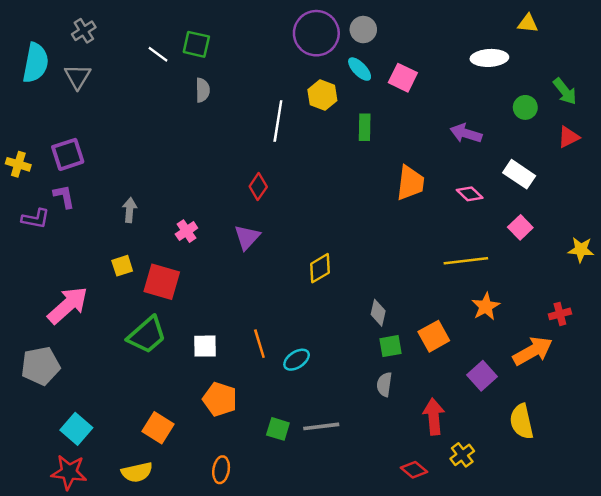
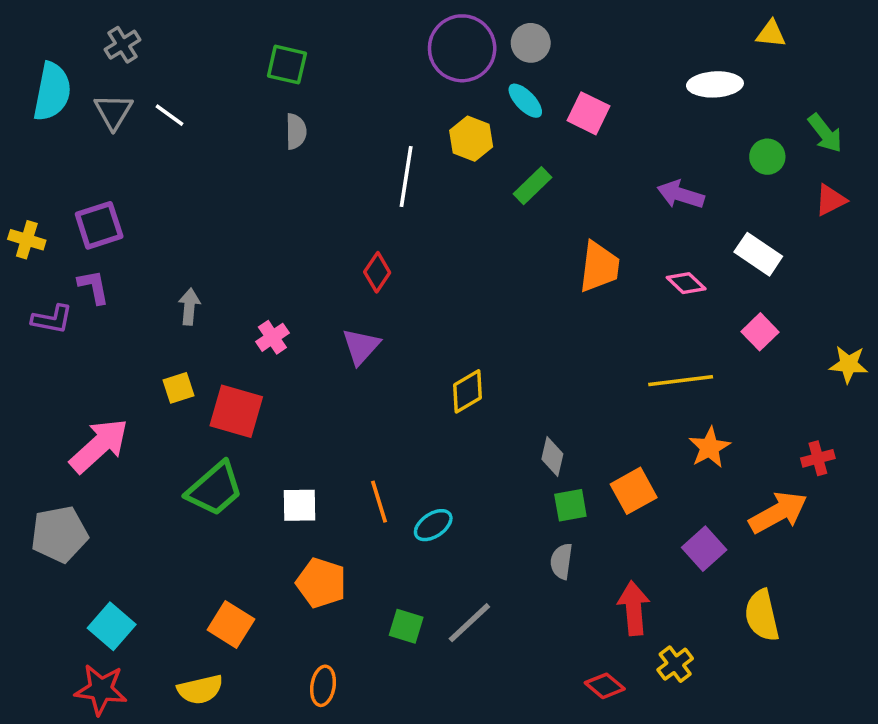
white line: (158, 54) -> (169, 115), moved
green rectangle: (365, 127) -> (533, 186), turned 45
gray line: (321, 426) -> (469, 623), turned -36

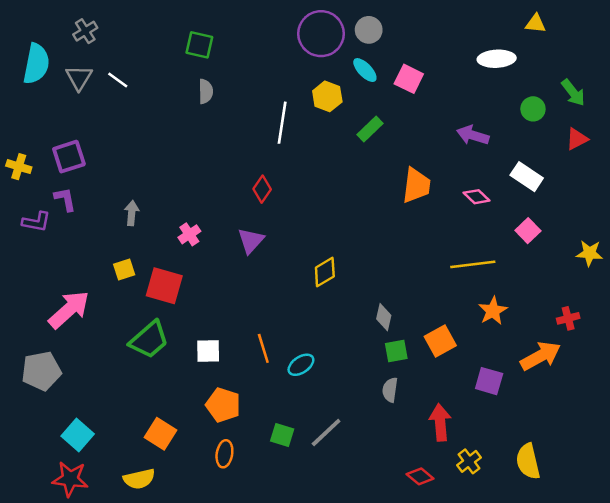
purple square: (704, 549) -> (489, 381), turned -32
yellow semicircle: (762, 615) -> (528, 461), moved
orange ellipse: (323, 686) -> (224, 454), moved

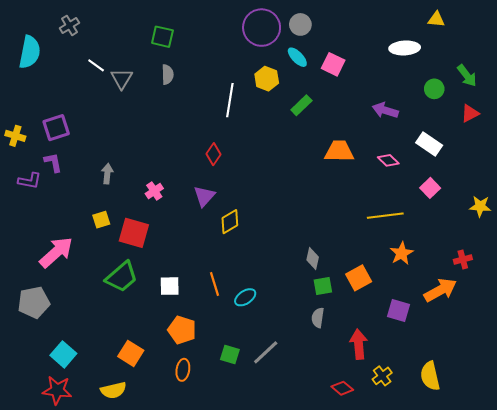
gray triangle: (79, 78) -> (122, 79), moved
orange trapezoid: (416, 185) -> (339, 151), turned -96
yellow diamond: (325, 272) -> (230, 222), moved

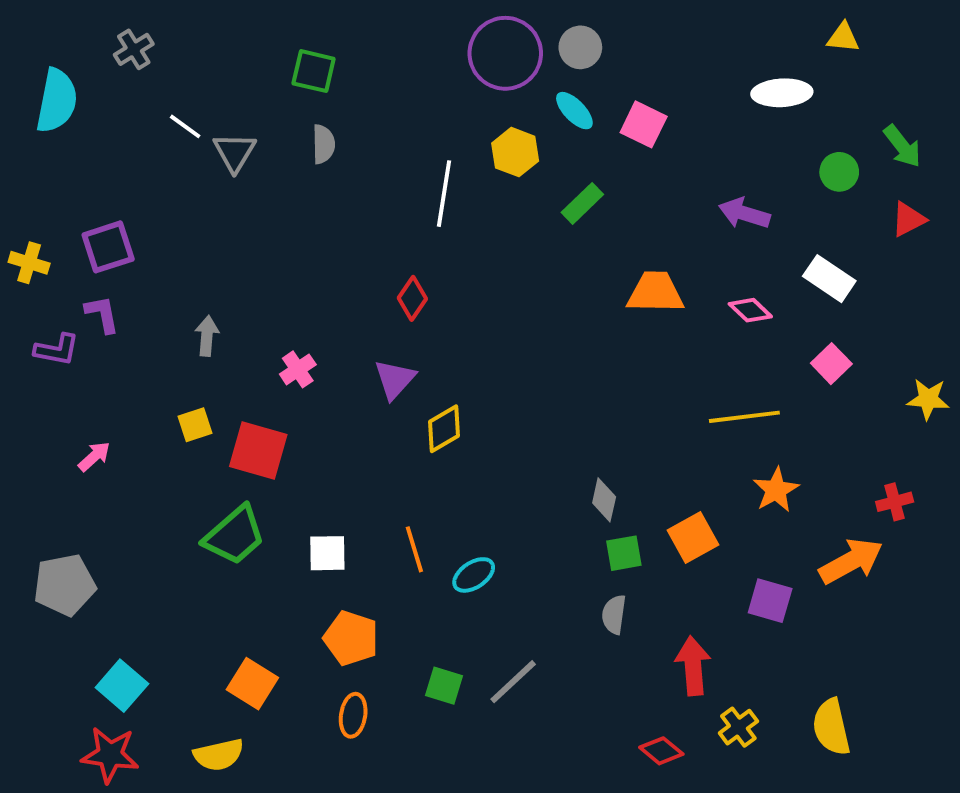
pink arrow: (56, 252) -> (94, 456), moved, size x0.5

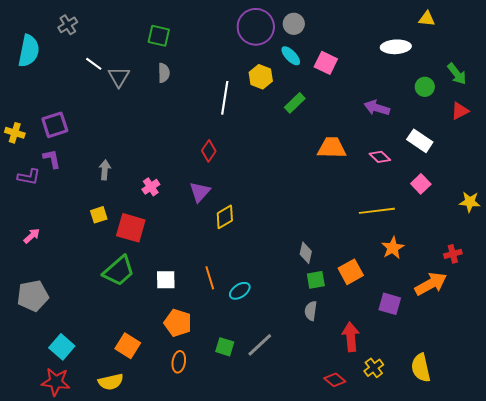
pink arrow: (94, 456) -> (32, 236), moved

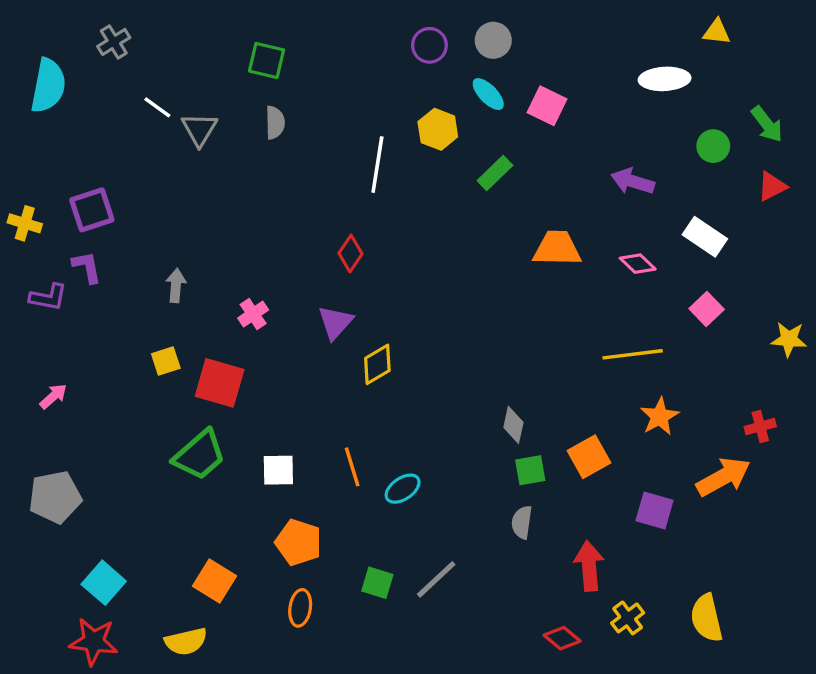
purple circle: (256, 27) -> (429, 45), size x0.6

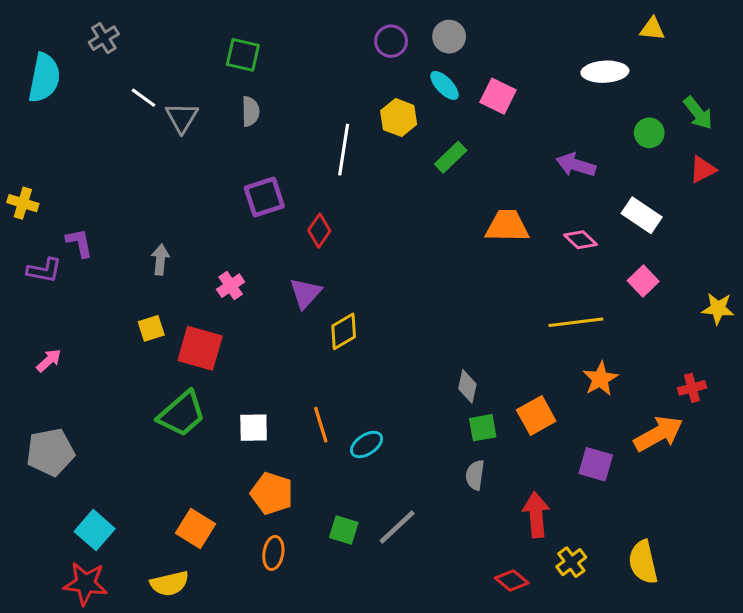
purple square: (92, 210) -> (264, 197), moved

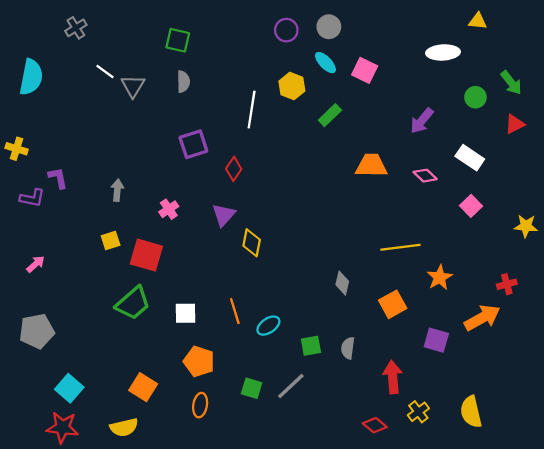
cyan semicircle: (44, 78) -> (31, 77), moved
purple arrow: (576, 165) -> (422, 121), turned -68
yellow line: (576, 322) -> (400, 247), moved
yellow diamond: (344, 331) -> (252, 243), turned -48
green square: (483, 428) -> (311, 346), moved

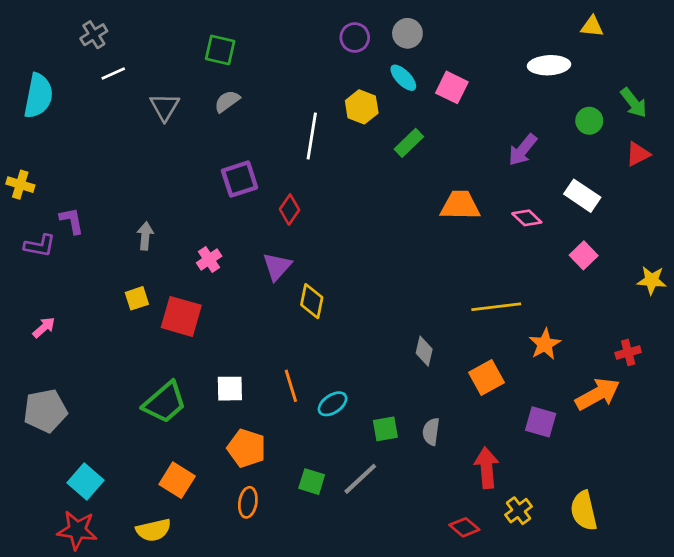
white line: (105, 72) -> (113, 74), moved, turned -60
gray semicircle: (183, 82) -> (227, 101), turned -125
green trapezoid: (133, 303) -> (165, 402), moved

